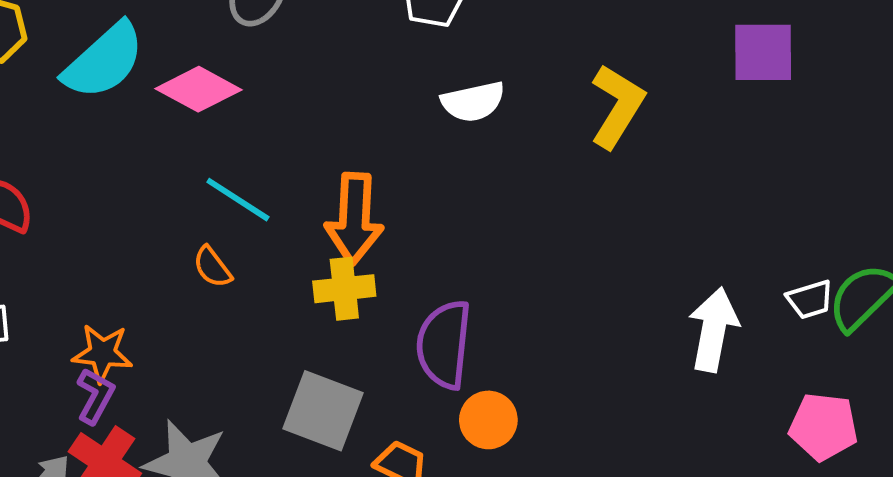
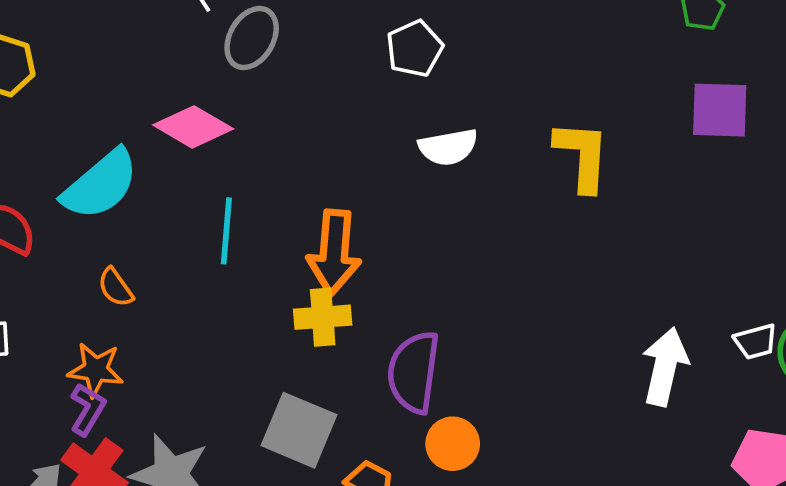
cyan semicircle: (104, 61) -> (100, 185), moved
yellow L-shape: (617, 106) -> (582, 156), turned -30
cyan line: (238, 200) -> (226, 231), turned 60
orange semicircle: (212, 267) -> (115, 287), moved

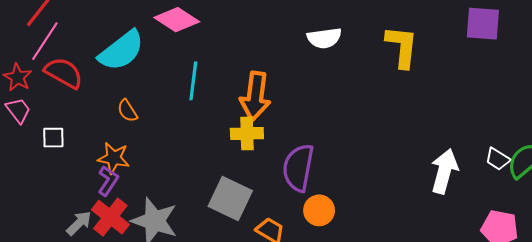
white trapezoid: (756, 341) -> (498, 159), turned 45

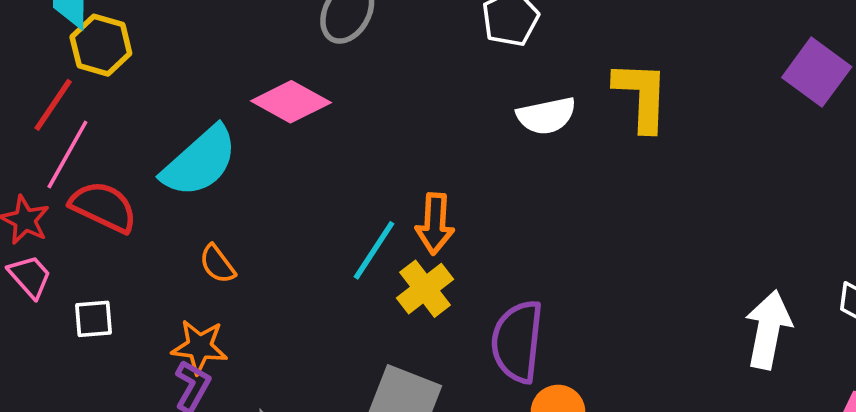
purple square: (483, 24) -> (817, 72), turned 36
yellow L-shape: (402, 47) -> (641, 96), moved
cyan line: (193, 81) -> (374, 250), moved, turned 30
orange arrow: (255, 96) -> (435, 224), size x0.7
yellow cross: (247, 133) -> (425, 289), turned -32

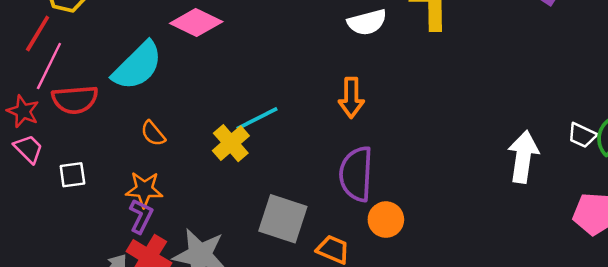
red semicircle: (103, 207) -> (75, 100), turned 153
orange arrow: (435, 224) -> (351, 98), moved
cyan line: (374, 250) -> (257, 119), turned 33
yellow cross: (425, 289) -> (231, 143), moved

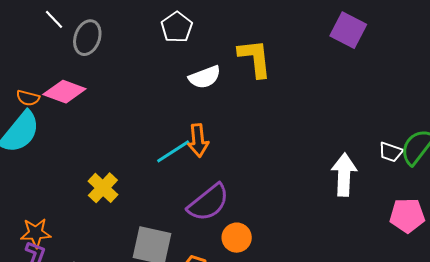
cyan line: (257, 119) -> (173, 151), moved
orange semicircle: (153, 133) -> (28, 98), moved, turned -30
purple semicircle: (356, 174) -> (208, 203), turned -126

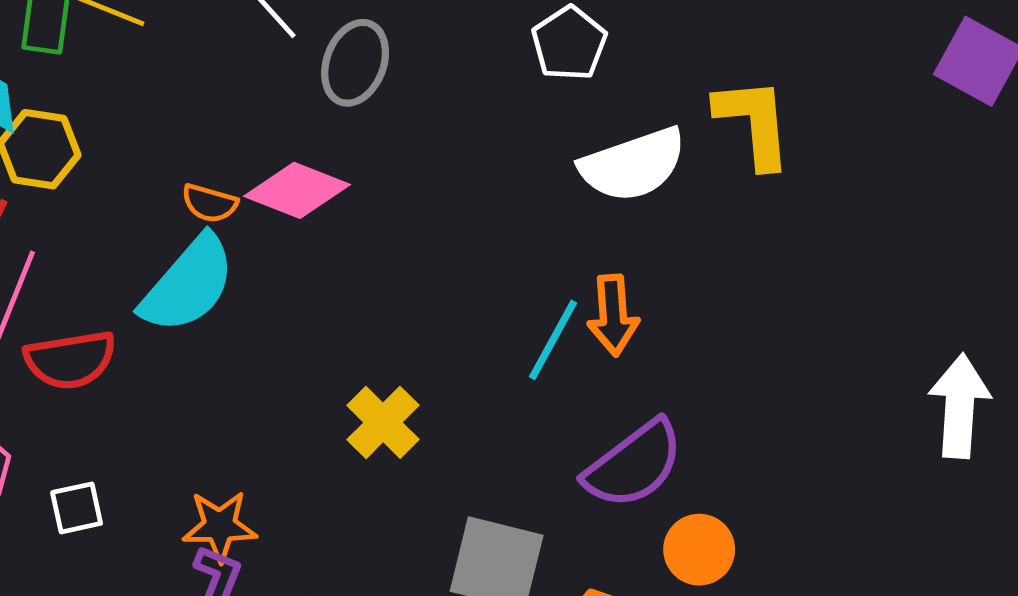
white semicircle: (205, 77) -> (633, 165), size x1.4
cyan line: (173, 151) -> (553, 340), turned -30

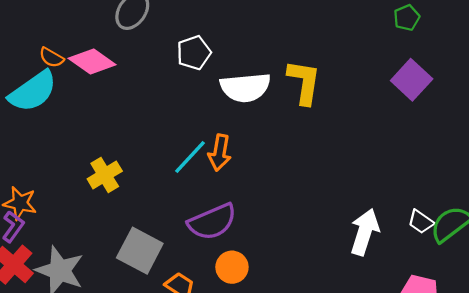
white pentagon: (569, 43) -> (194, 53), moved

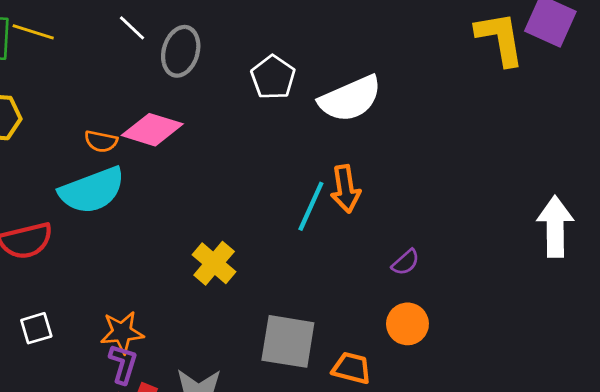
yellow L-shape: (304, 82) -> (500, 39), moved
cyan semicircle: (33, 91) -> (92, 190), turned 33
purple semicircle: (212, 222) -> (406, 262), moved, size x0.5

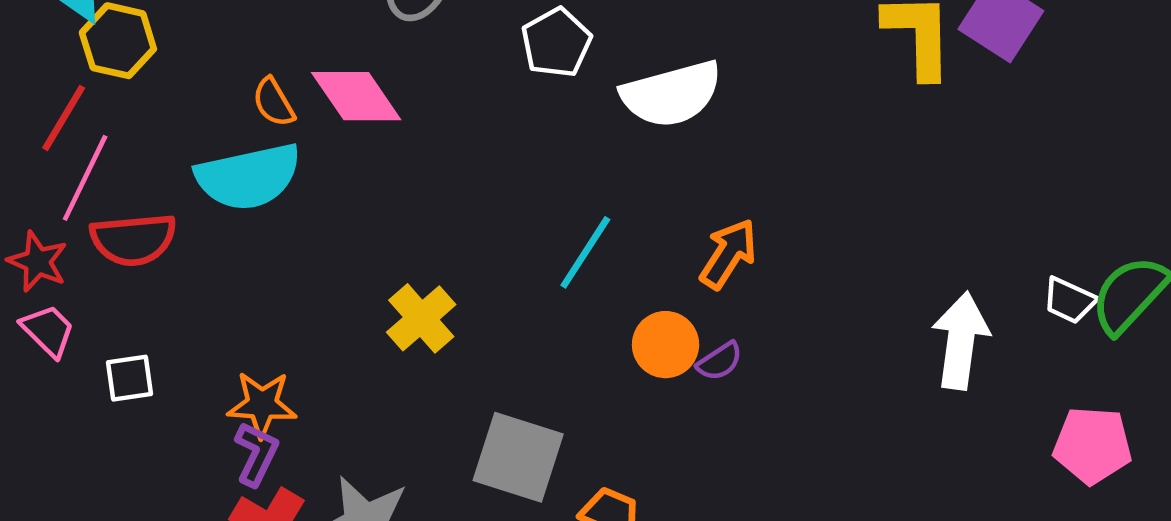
pink diamond: (152, 130) -> (356, 96), turned 30
orange semicircle: (101, 141) -> (274, 102), turned 40
orange arrow: (345, 189) -> (728, 254), moved, turned -147
orange circle: (407, 324) -> (666, 345), moved

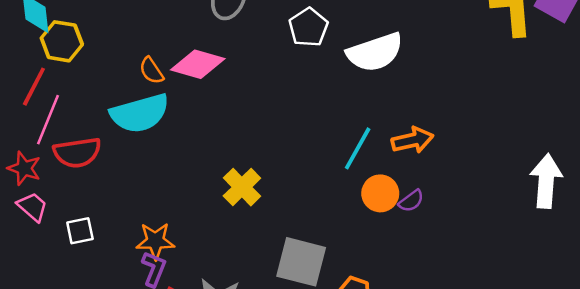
pink diamond: (356, 96) -> (198, 64), turned -36
cyan line: (585, 252) -> (358, 148), moved
orange arrow: (728, 254) -> (413, 140), turned 48

